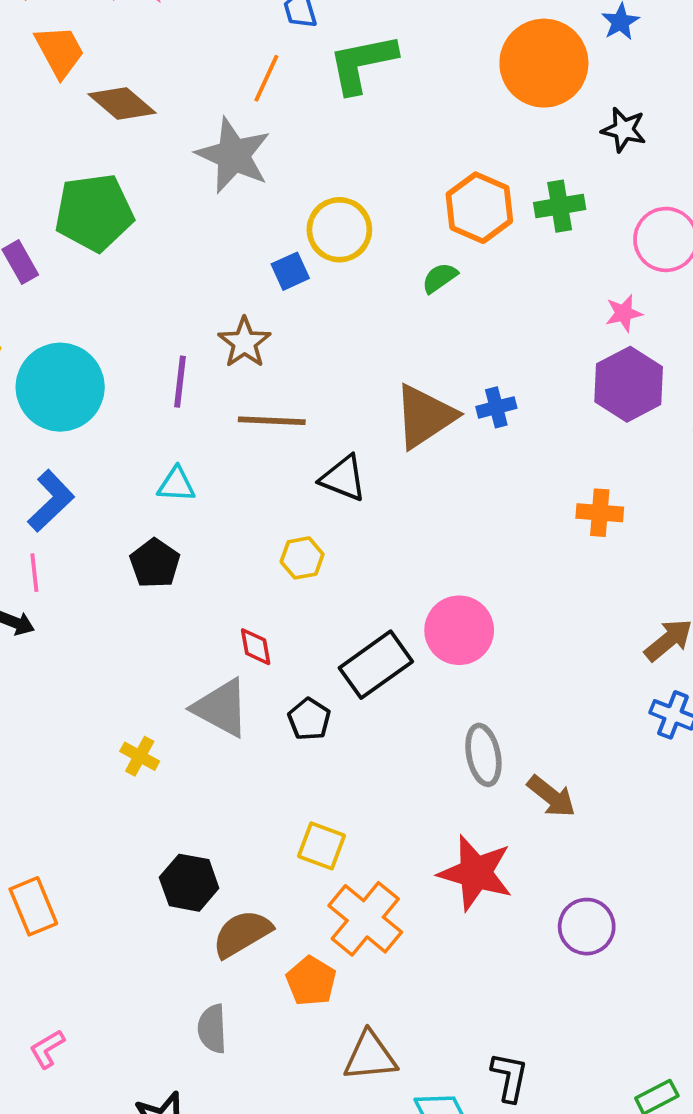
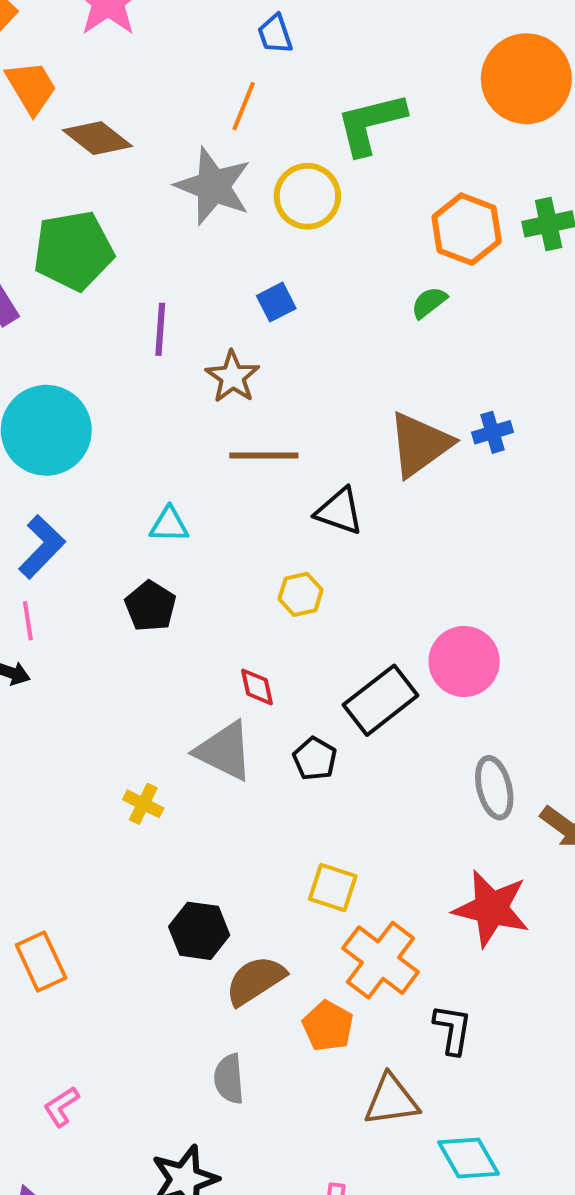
green L-shape: (362, 63) -> (371, 124), moved
yellow circle: (339, 230) -> (307, 196), moved
purple line: (180, 382) -> (160, 329), moved
black L-shape: (510, 1077) -> (453, 1029), moved

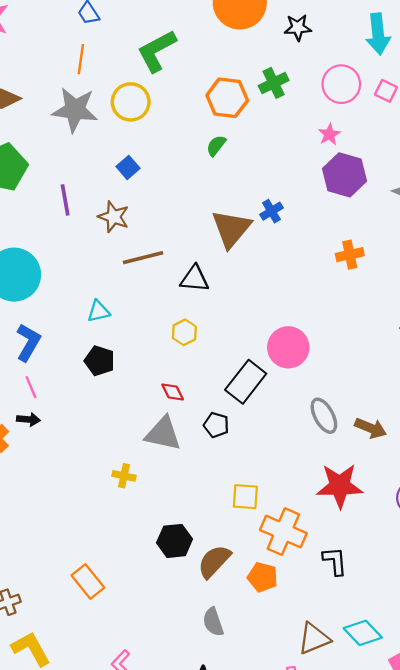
brown triangle: (391, 1100) -> (314, 639), moved

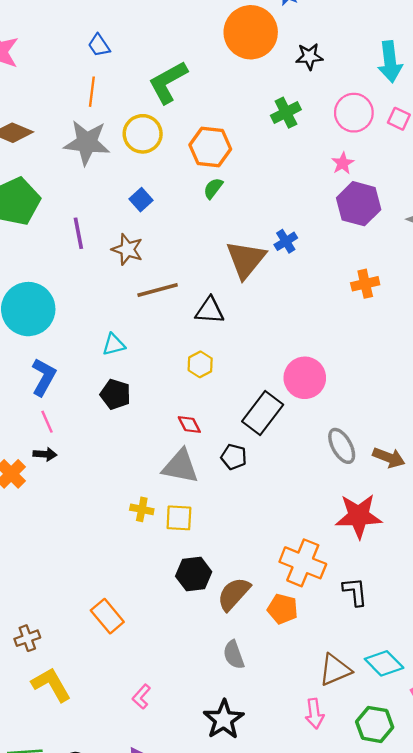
orange hexagon: (227, 98) -> (210, 147), moved
green semicircle: (216, 146) -> (213, 188), moved
yellow square: (245, 497) -> (179, 518), moved

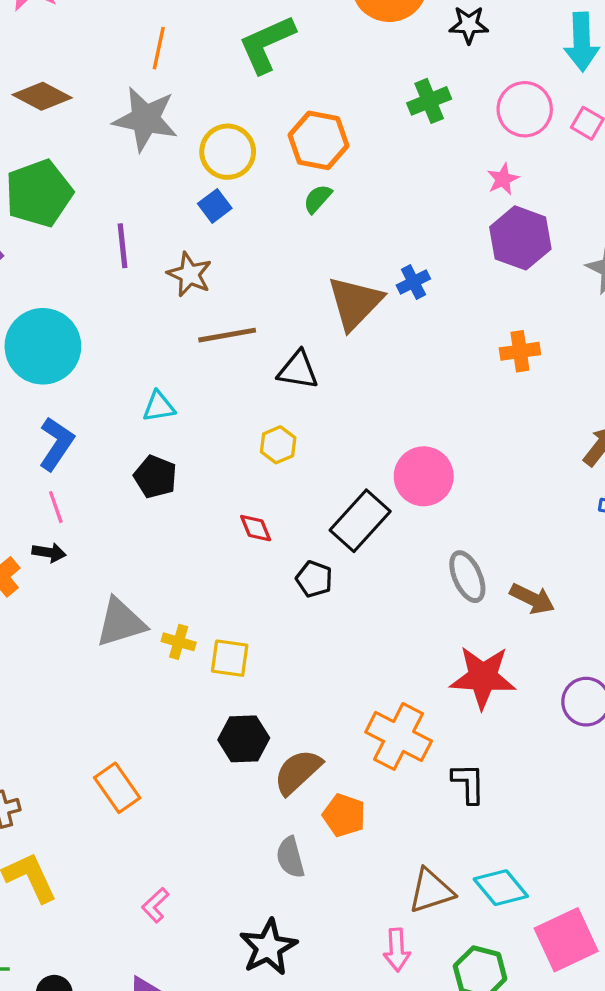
yellow circle: (143, 134) -> (228, 152), moved
gray triangle: (180, 466) -> (121, 623), moved, turned -33
orange pentagon: (283, 609) -> (344, 815), moved

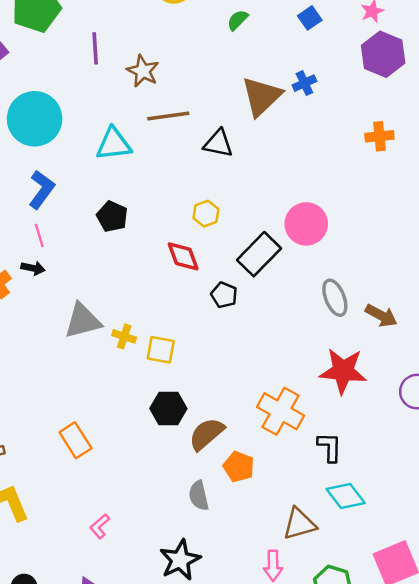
blue square: (215, 206) -> (310, 18), moved
cyan triangle: (159, 407) -> (114, 144), moved, size x1.5
yellow hexagon: (278, 445) -> (206, 214), moved
red diamond: (256, 528) -> (183, 256), size x1.4
cyan diamond: (501, 888) -> (346, 496), moved

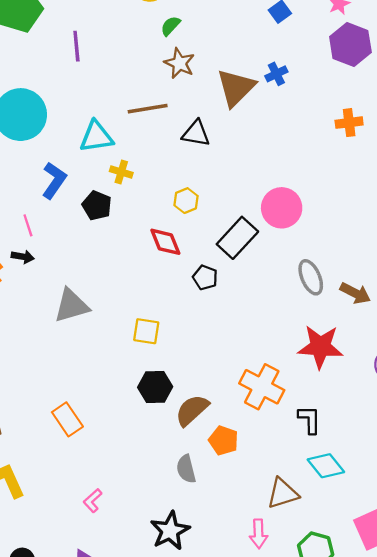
green semicircle: (238, 20) -> (170, 26), moved
brown star: (143, 71) -> (179, 63), moved
blue L-shape: (42, 190) -> (54, 180), moved
yellow cross: (124, 336) -> (121, 172), moved

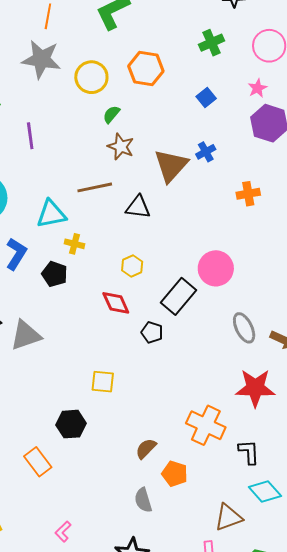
orange cross: (349, 123) -> (248, 194), moved
gray triangle: (71, 306) -> (26, 335), moved
black hexagon: (155, 387) -> (71, 424), moved
brown semicircle: (192, 410) -> (146, 449), size x0.7

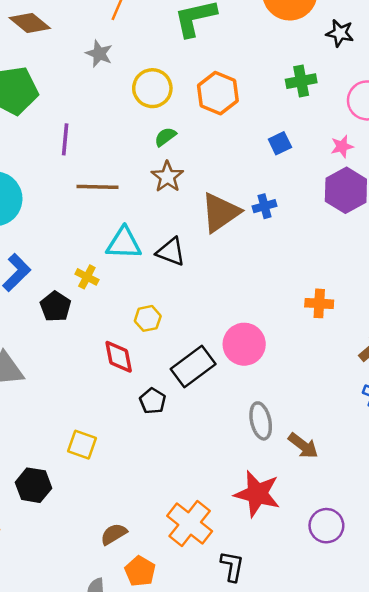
gray star: (41, 59) -> (99, 54), size x0.6
brown line: (95, 187) -> (97, 187), moved
orange cross: (248, 194) -> (319, 303), moved
cyan triangle: (51, 214) -> (124, 243), moved

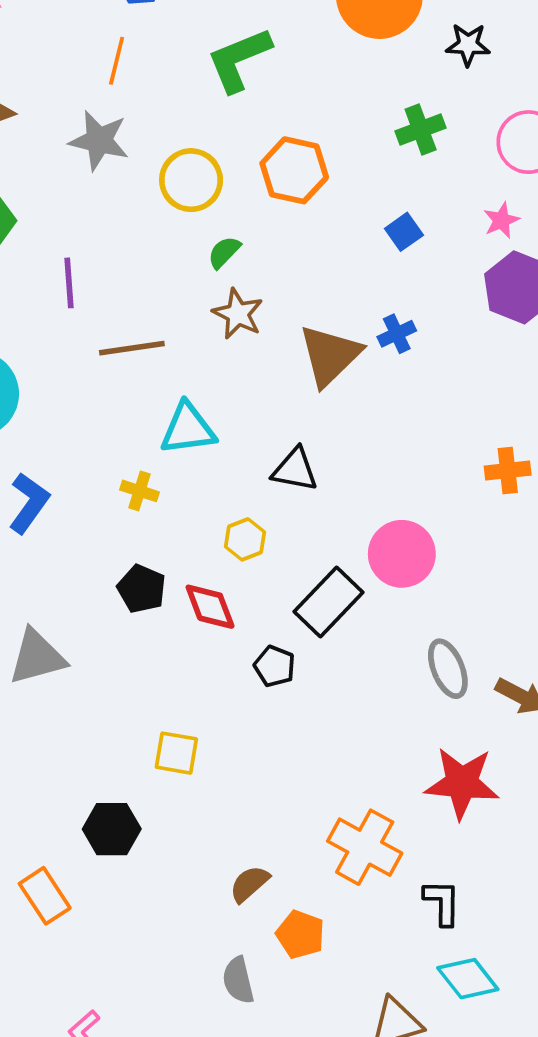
gray star: (99, 54) -> (99, 140), size x1.4
black triangle: (171, 252) -> (295, 470), moved
black pentagon: (55, 306) -> (142, 589), moved

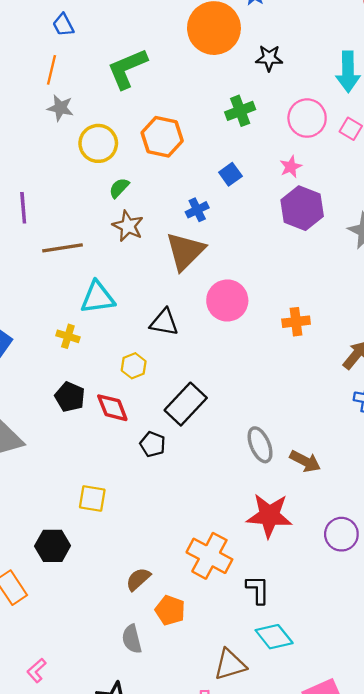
gray star: (99, 140) -> (60, 108), moved, size x0.7
blue cross: (397, 334) -> (197, 210), moved
pink circle: (402, 554) -> (227, 300), moved

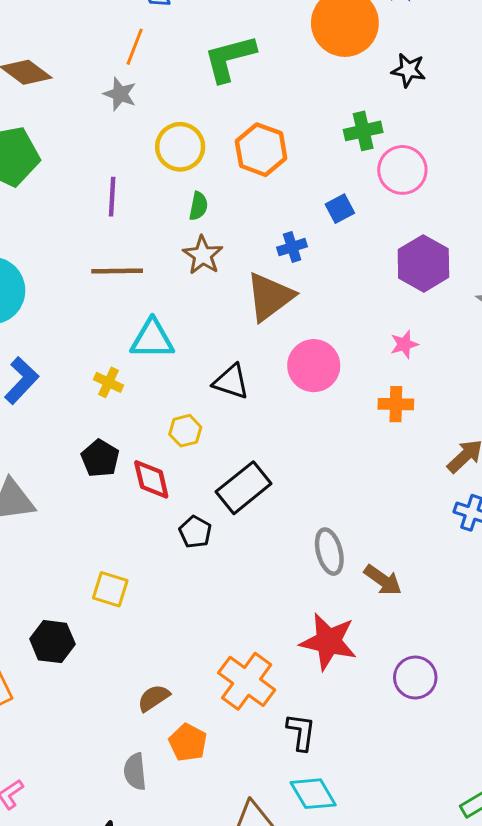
gray star: (60, 108) -> (120, 94), moved
pink circle: (307, 118) -> (402, 170), moved
pink star: (291, 167) -> (404, 344), moved
green semicircle: (119, 188) -> (198, 206), turned 140
purple line: (23, 208) -> (112, 197), moved

